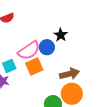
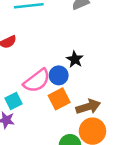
orange square: (34, 66) -> (59, 99), moved

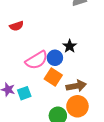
orange square: (59, 99) -> (53, 77), turned -36
cyan square: (13, 101) -> (24, 93), moved

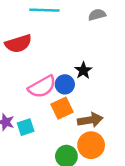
red semicircle: (17, 26) -> (18, 44), size x1.5
orange square: (53, 77) -> (62, 108), turned 30

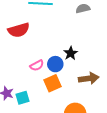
pink semicircle: (42, 87) -> (37, 65), size x0.6
brown arrow: (90, 120) -> (89, 78), moved

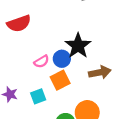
black star: (71, 53) -> (78, 46), size x1.6
cyan square: (23, 98) -> (38, 96), moved

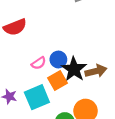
black star: (78, 46) -> (74, 69), moved
cyan square: (38, 96) -> (37, 97), size x1.6

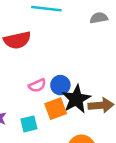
cyan square: (37, 97) -> (29, 124), size x0.6

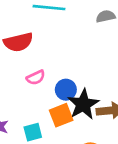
pink semicircle: (37, 85) -> (36, 77), moved

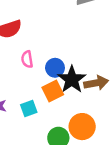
pink semicircle: (36, 77) -> (27, 59), turned 112

